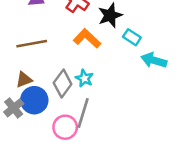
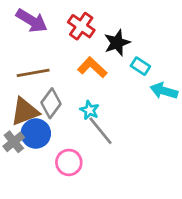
brown triangle: (24, 80) -> (25, 112), size x1.6
gray diamond: (63, 83) -> (51, 103), moved
gray line: (83, 113) -> (101, 131), moved, turned -56

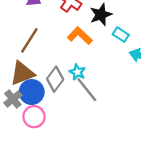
brown line: (33, 73) -> (29, 40), turned -48
gray diamond: (51, 103) -> (55, 79), moved
pink circle: (69, 162) -> (34, 117), moved

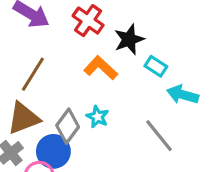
gray line: (87, 90) -> (159, 136), moved
blue circle: (32, 92) -> (53, 151), moved

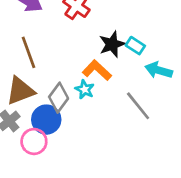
black star: (129, 39) -> (112, 44), moved
orange L-shape: (101, 68) -> (97, 70), moved
brown line: (33, 74) -> (28, 52), turned -52

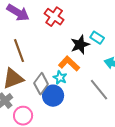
cyan rectangle: (135, 46) -> (97, 38), moved
blue circle: (46, 120) -> (53, 96), moved

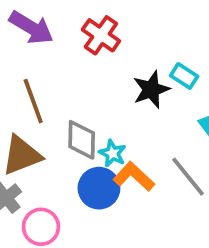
orange L-shape: (69, 64) -> (134, 177), moved
gray diamond: (41, 84) -> (82, 140), moved, turned -35

